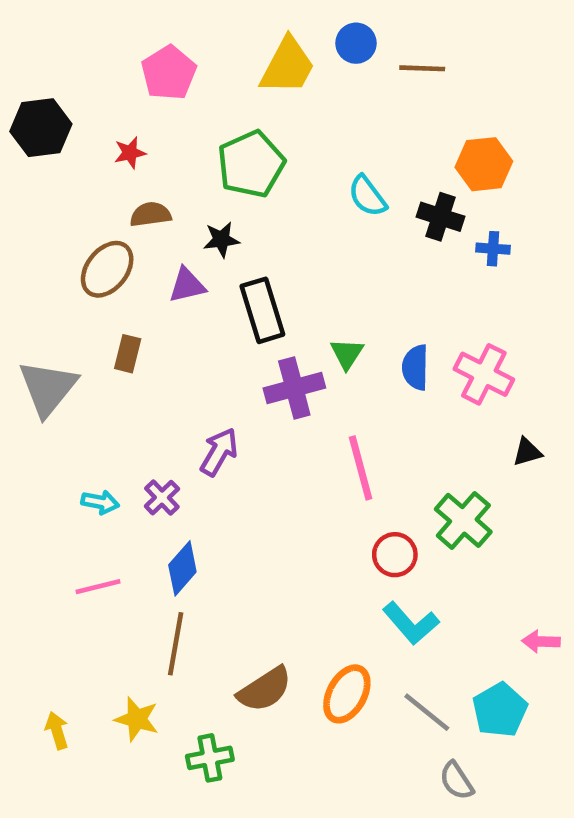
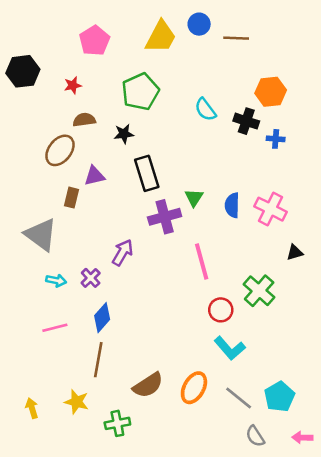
purple triangle: (187, 285) -> (94, 176), moved
gray triangle: (48, 388) -> (41, 235), moved, turned -33
pink arrow: (541, 641) -> (302, 437), moved

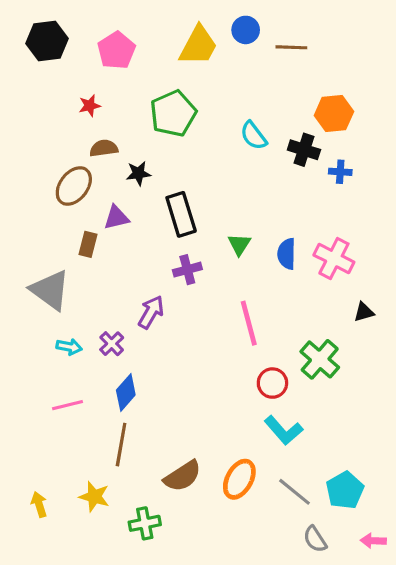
black hexagon: (23, 71) -> (47, 41), moved
black star: (124, 134) -> (138, 173), moved
purple cross: (165, 217) -> (187, 270), moved, size x0.7

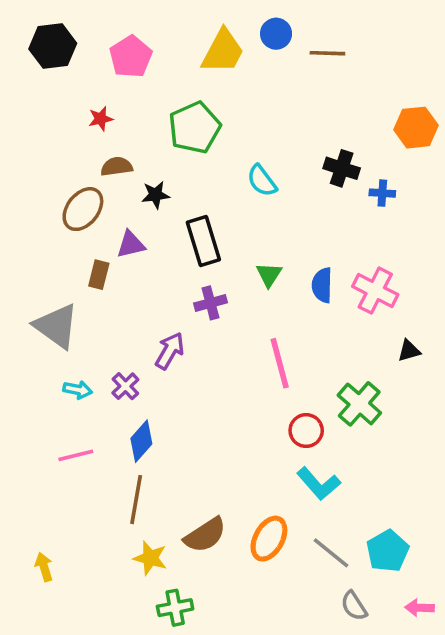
orange hexagon: (334, 113) -> (416, 128), moved
cyan semicircle: (254, 136) -> (262, 181), moved
yellow star: (94, 497) -> (150, 558), moved
green cross: (145, 523) -> (175, 608), moved

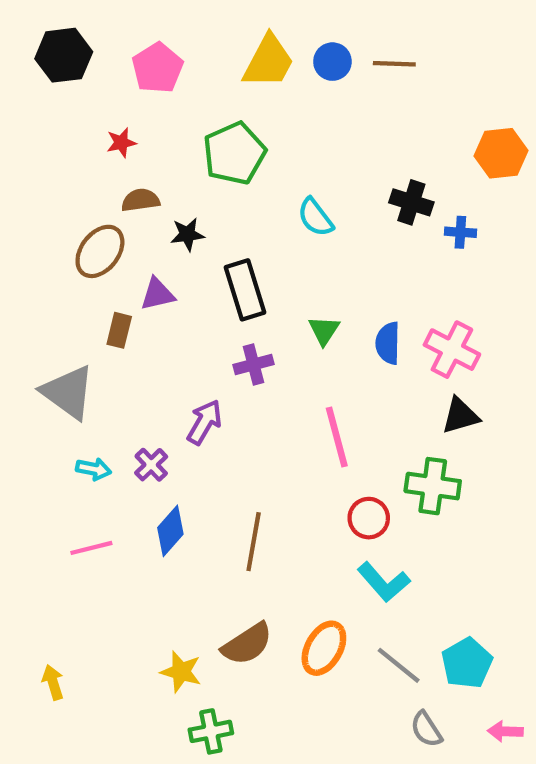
blue circle: (276, 34) -> (332, 62), moved
black triangle: (409, 351) -> (460, 416), moved, size x1.4
green cross: (359, 404) -> (433, 486), turned -33
brown line: (136, 500) -> (254, 542), moved

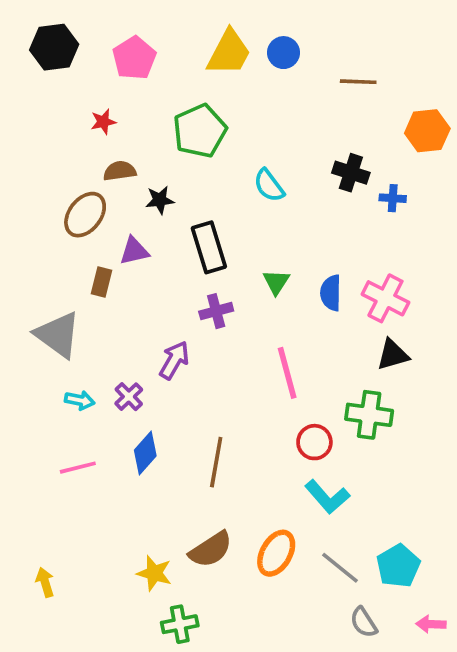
brown line: (394, 64) -> (358, 82), moved

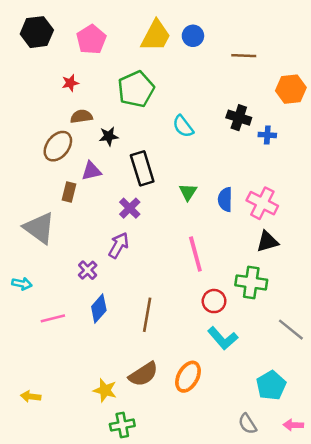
purple cross: (216, 311) -> (130, 208), moved, turned -30
cyan arrow: (80, 400) -> (22, 284), moved
gray line: (340, 568) -> (291, 330), moved
yellow arrow: (45, 582) -> (31, 397), turned -66

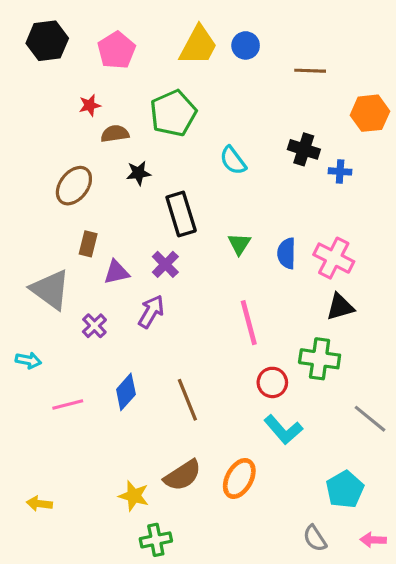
brown semicircle: (81, 116) -> (115, 134), moved
purple triangle: (91, 171) -> (116, 272), moved
purple cross: (88, 270) -> (94, 326), moved
brown line: (147, 315) -> (187, 400), turned -32

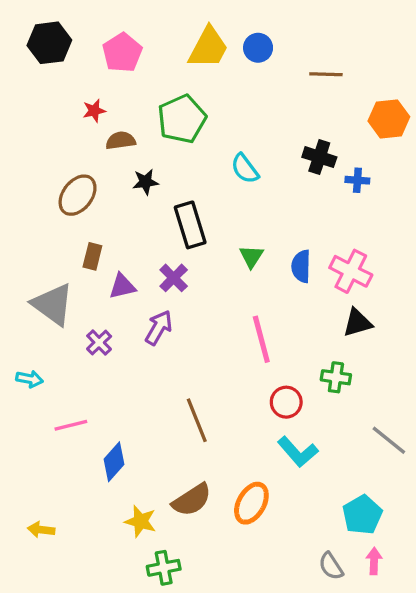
green cross: (320, 359) -> (336, 377), size x0.7
blue diamond: (126, 392) -> (114, 462), moved
pink arrow: (373, 540) -> (374, 561), moved, turned 90

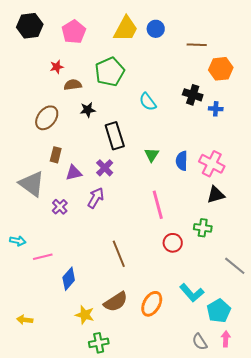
orange hexagon: (389, 119) -> (221, 69), moved
cyan arrow: (30, 379) -> (18, 241), moved
cyan L-shape: (298, 452) -> (192, 293), moved

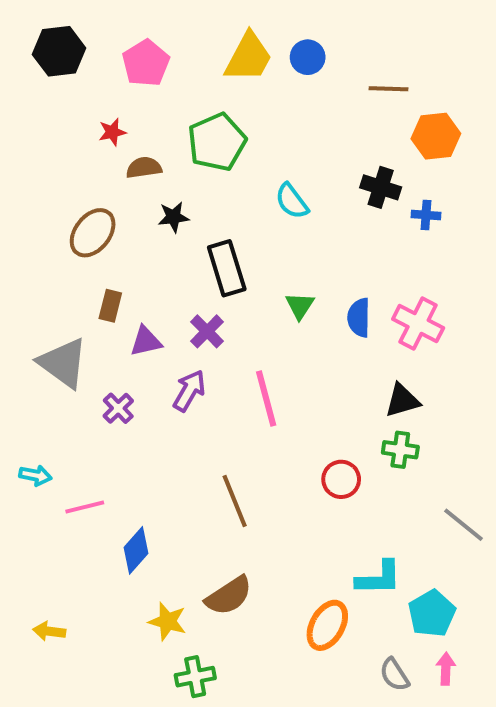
black triangle: (216, 195) -> (402, 400), moved
pink line: (158, 205) -> (266, 398), moved
cyan L-shape: (192, 293) -> (379, 578), turned -50
orange ellipse: (152, 304) -> (327, 625), moved

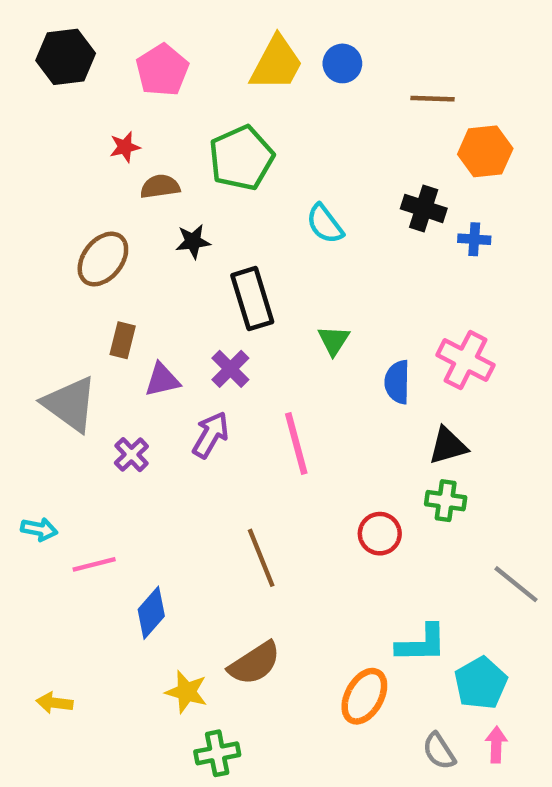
blue semicircle: (359, 318) -> (397, 382), moved

